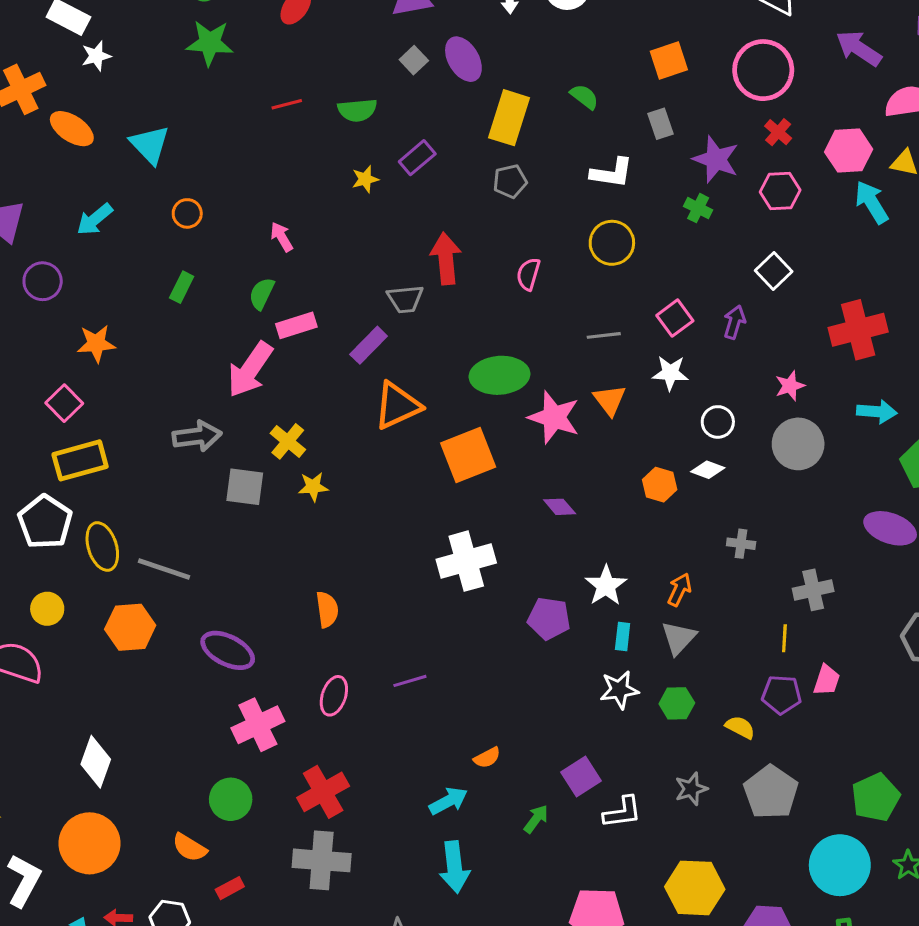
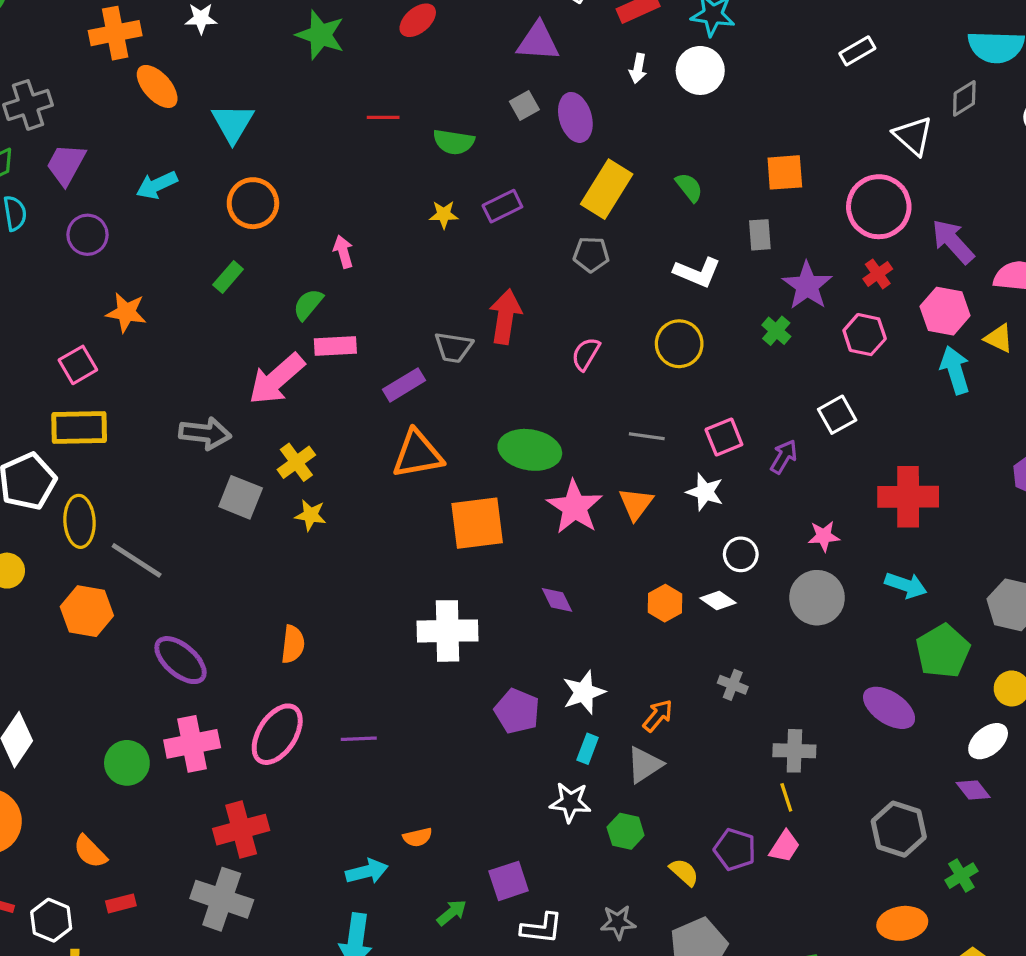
purple arrow: (859, 48) -> (953, 242), moved
orange circle: (187, 213) -> (253, 203), size x1.6
yellow line: (784, 638) -> (786, 797), moved, turned -36
pink ellipse: (334, 696) -> (277, 734), size x1.5
green circle: (231, 799) -> (127, 763), moved

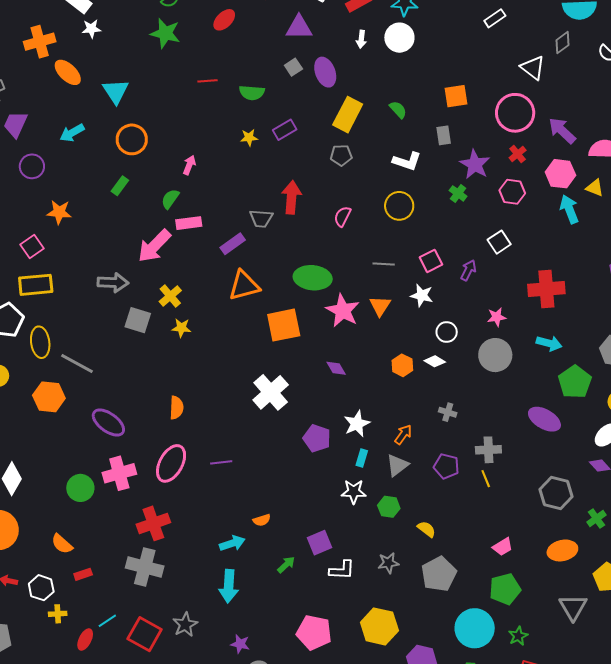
pink arrow: (343, 252) -> (189, 165), turned 42
white cross: (448, 631) -> (271, 392), turned -36
pink trapezoid: (785, 846) -> (503, 547), moved, turned 30
purple pentagon: (735, 849) -> (446, 466), moved

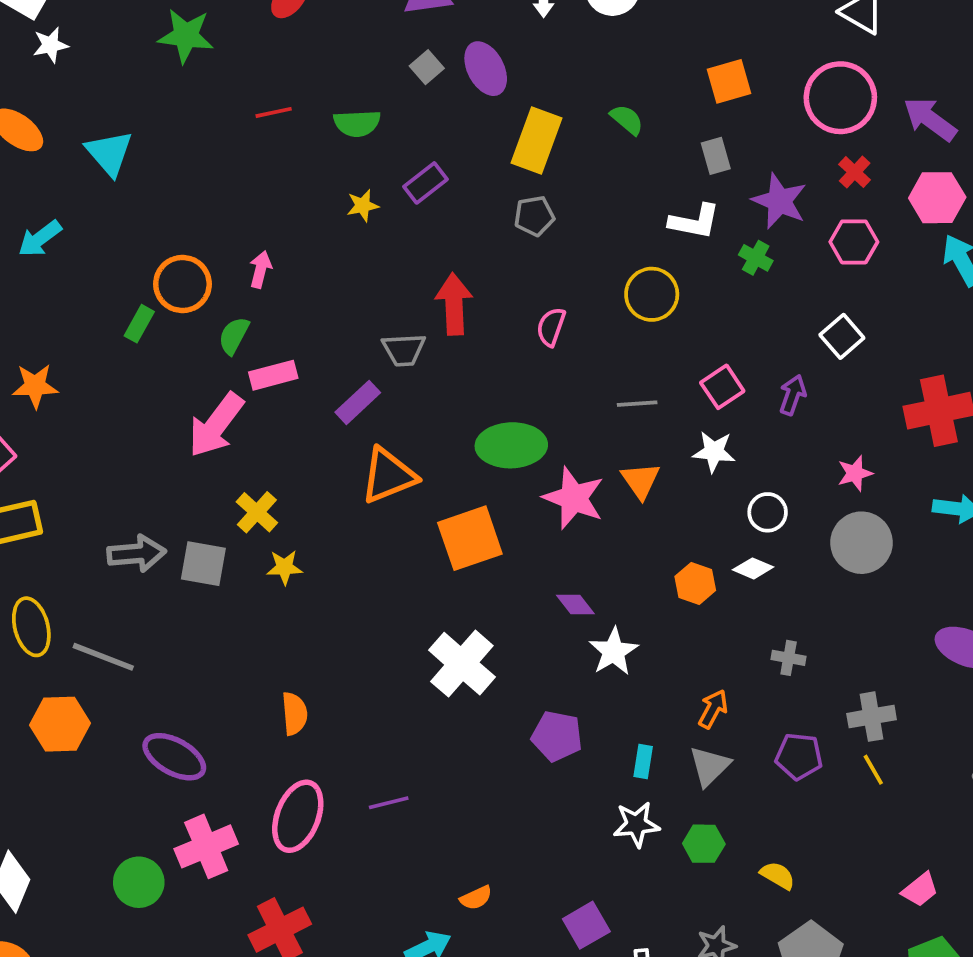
orange circle: (132, 139) -> (182, 284), moved
white L-shape: (407, 161) -> (694, 222), moved
gray arrow: (113, 283) -> (137, 554), moved
white star: (357, 424) -> (614, 651), moved

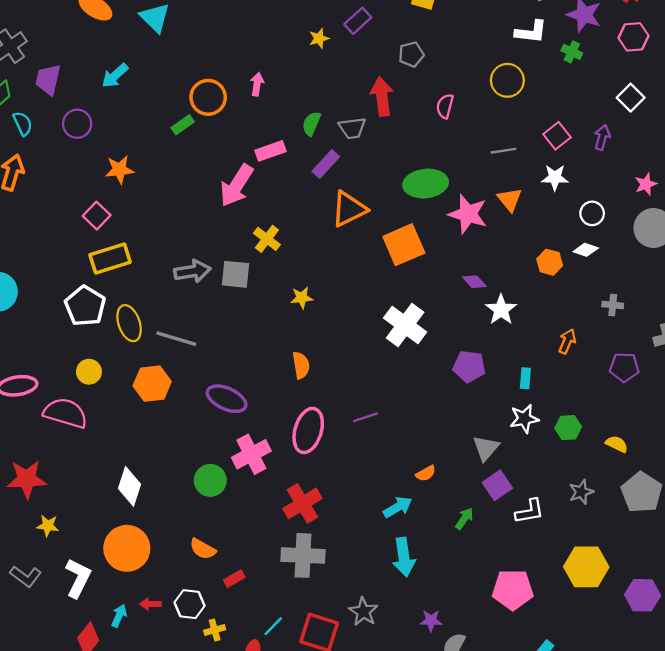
gray pentagon: (534, 216) -> (411, 54), moved
green rectangle: (139, 324) -> (183, 125), turned 30
green semicircle: (234, 336) -> (311, 123), moved
yellow star: (284, 567) -> (302, 298), moved
gray triangle: (710, 766) -> (486, 448), moved

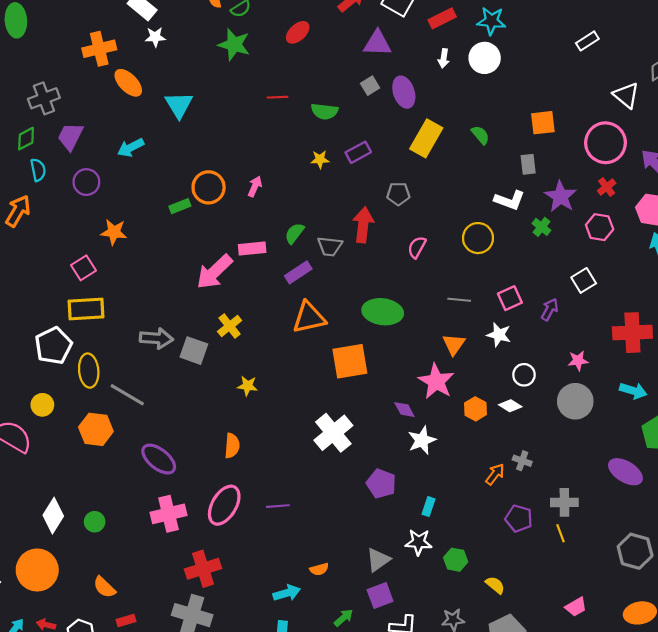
pink star: (468, 214) -> (436, 381), moved
orange arrow: (567, 341) -> (495, 474), moved
green circle: (210, 480) -> (95, 522), moved, size x0.7

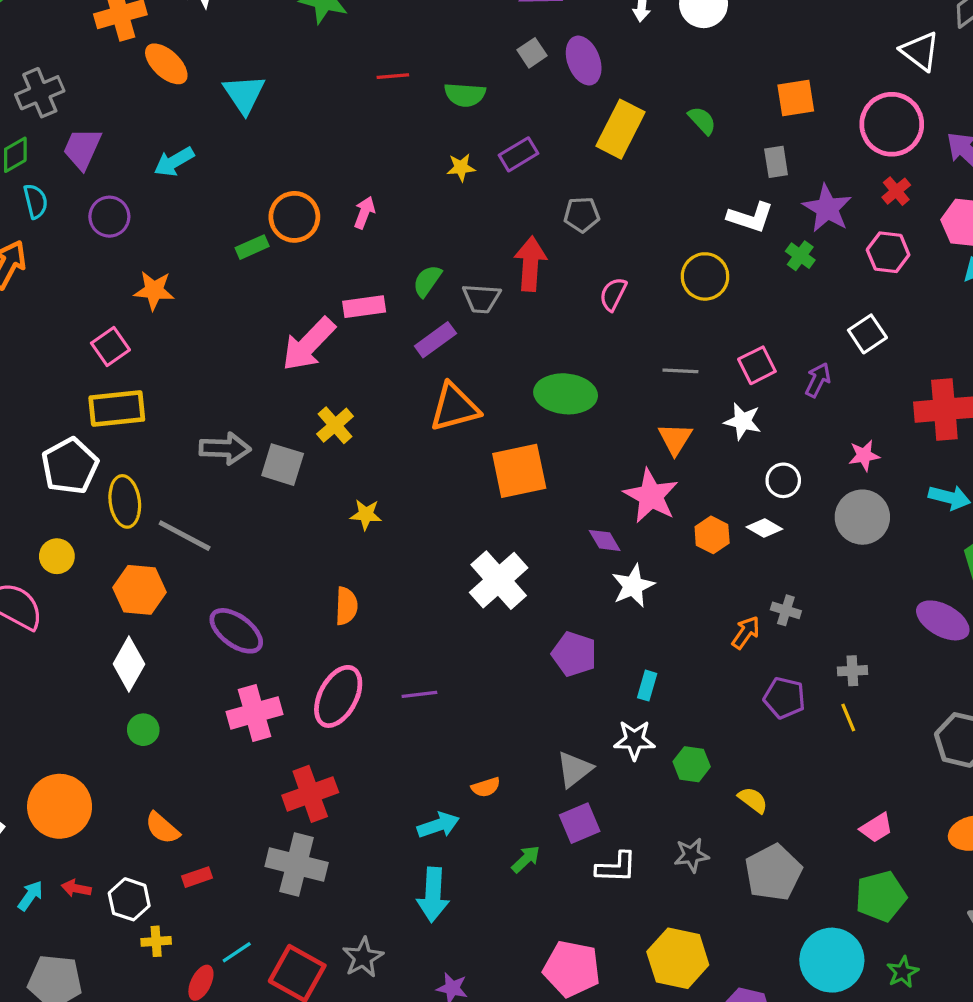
gray cross: (564, 502) -> (852, 671), size x0.7
white diamond: (53, 516) -> (129, 664), moved

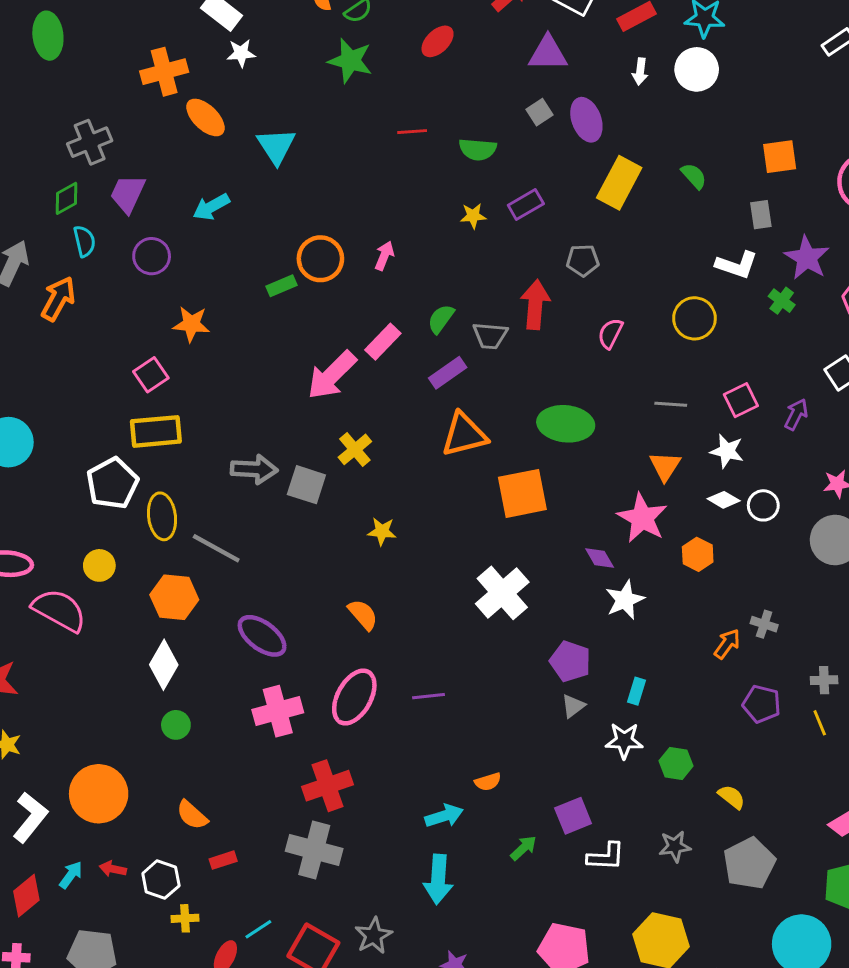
pink rectangle: (364, 307) -> (383, 342), turned -39
white diamond: (764, 528) -> (724, 500), moved
orange semicircle: (346, 606) -> (363, 615), turned -44
gray triangle: (574, 769) -> (573, 706), moved, size x0.7

